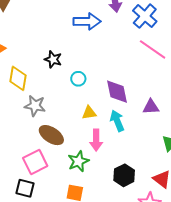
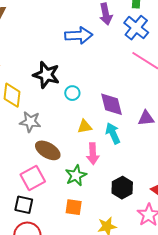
black star: (53, 59) -> (46, 75), size x1.5

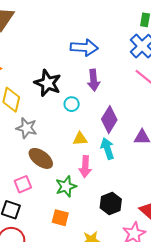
purple arrow: (106, 14) -> (94, 80), moved
purple diamond: (112, 104) -> (109, 120), turned 40
pink square: (33, 178) -> (23, 184), size x0.7

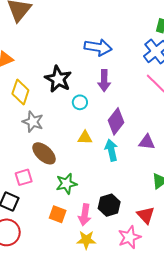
pink arrow: (85, 167) -> (85, 215), moved

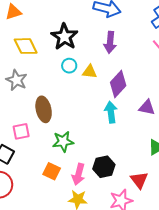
yellow diamond: (20, 92) -> (26, 46), turned -50
cyan circle: (80, 102) -> (69, 66), moved
gray star: (33, 122) -> (17, 80), moved
yellow triangle: (85, 138) -> (90, 72), moved
brown ellipse: (44, 153) -> (44, 109), turned 30

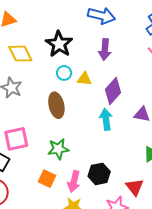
brown ellipse: (44, 109) -> (56, 105), moved
pink square: (21, 131) -> (16, 139), size x1.4

